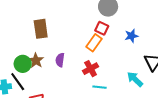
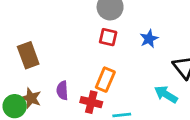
orange rectangle: (94, 43) -> (105, 80), moved
red cross: (91, 69) -> (91, 102), moved, turned -35

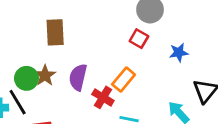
purple semicircle: (62, 90) -> (78, 77), size x1.4

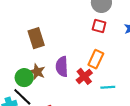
red cross: (103, 97) -> (84, 76), turned 35

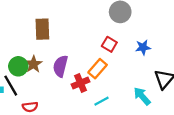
red square: (99, 26) -> (109, 44), moved
cyan line: (108, 87) -> (102, 101), turned -40

